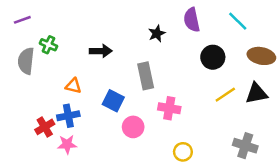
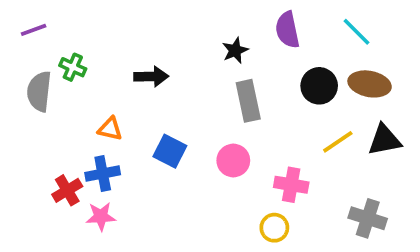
brown ellipse: (261, 56) -> (370, 84), moved
gray rectangle: (146, 76) -> (248, 101), moved
pink cross: (169, 108) -> (291, 185), moved
pink circle: (133, 127) -> (233, 160), moved

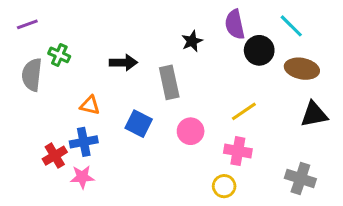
black circle: (319, 86) -> (259, 50), moved
gray rectangle: (248, 101) -> (169, 82), moved
yellow line: (338, 142) -> (244, 111), moved

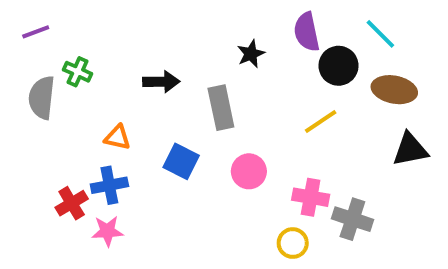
yellow line: (244, 111) -> (321, 122), moved
gray cross: (300, 178) -> (352, 219), moved

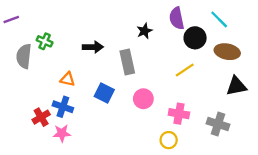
purple line: (36, 32) -> (11, 19), moved
blue cross: (109, 185) -> (63, 107), turned 30
gray cross: (352, 219) -> (218, 124), moved

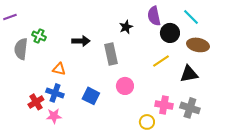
black triangle: (236, 86) -> (189, 74), moved
blue square: (104, 93) -> (91, 96), moved
pink cross: (179, 114) -> (164, 105), moved

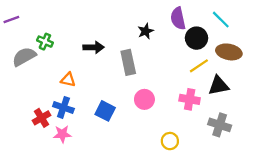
gray semicircle: (21, 49) -> (24, 57), turned 55
yellow line: (161, 61) -> (199, 66), moved
pink cross: (164, 105) -> (190, 99), moved

